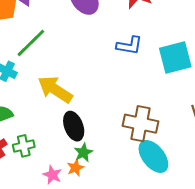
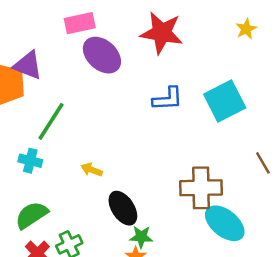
yellow arrow: (55, 89) -> (92, 170), size x0.5
green star: (83, 153) -> (141, 237), turned -30

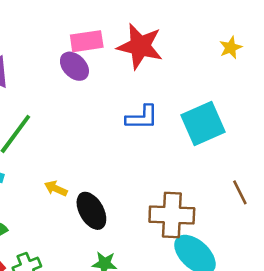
pink rectangle: (80, 23) -> (87, 41), moved
purple ellipse: (102, 55) -> (74, 66), size x0.7
black ellipse: (123, 208) -> (91, 211), moved

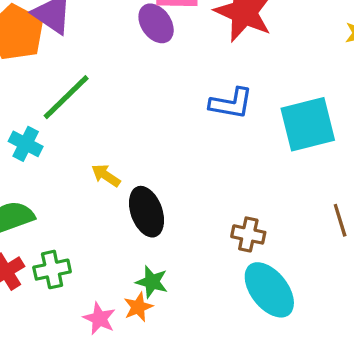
brown cross: (172, 215) -> (248, 234), size x0.6

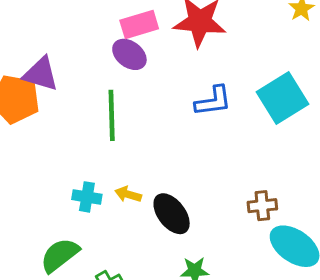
green line: (66, 97) -> (112, 115), moved, turned -30
cyan cross: (26, 144) -> (87, 197), moved

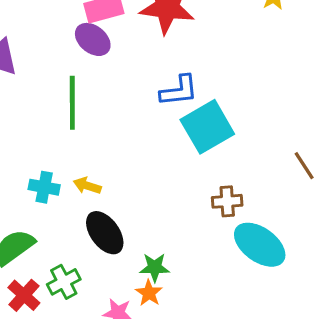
cyan square: (283, 98) -> (207, 127), moved
black ellipse: (172, 214) -> (105, 233), moved

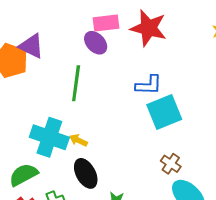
cyan cross: (44, 187) -> (49, 137), size x1.8
brown cross: (227, 201) -> (171, 164), turned 30

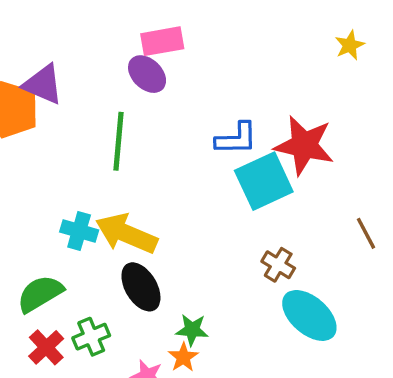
red star: (148, 28) -> (304, 145), moved
cyan cross: (49, 137) -> (79, 231), size x0.6
yellow arrow: (78, 140) -> (126, 234), size x2.0

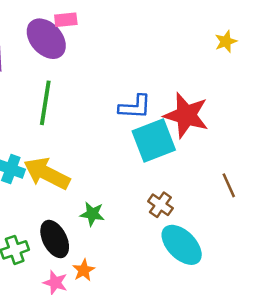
pink rectangle: (162, 41) -> (66, 20), moved, size x0.7
purple ellipse: (147, 74) -> (46, 39), moved, size x1.4
black ellipse: (141, 287) -> (55, 239), moved
green star: (192, 330) -> (92, 214), moved

